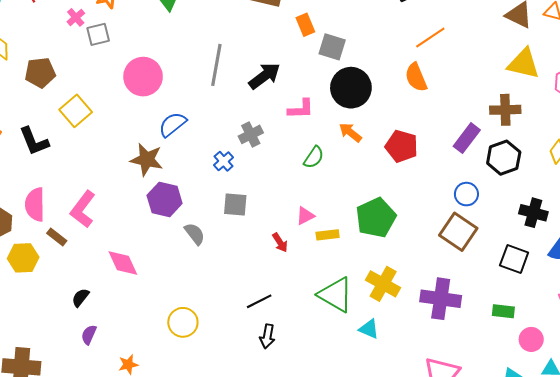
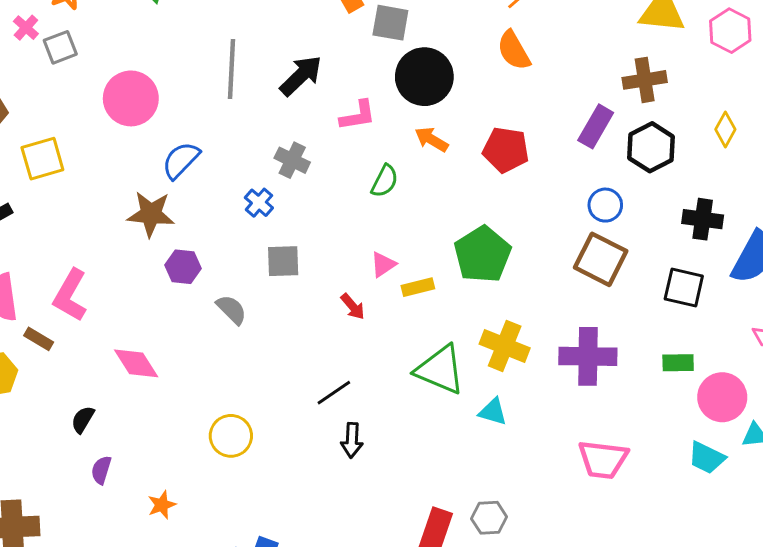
yellow square: (76, 111) -> (42, 159), turned 32
gray cross: (251, 134) -> (292, 160), turned -30
purple hexagon: (165, 199) -> (183, 267), size x0.7
pink circle: (531, 339) -> (722, 397), size x1.4

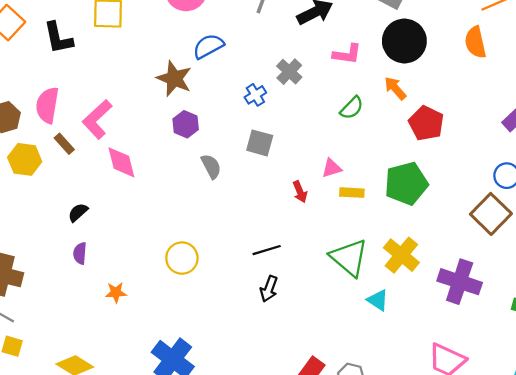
red pentagon: (506, 150) -> (426, 123), moved
pink diamond: (136, 363) -> (121, 162), moved
purple semicircle: (101, 470) -> (80, 253), turned -30

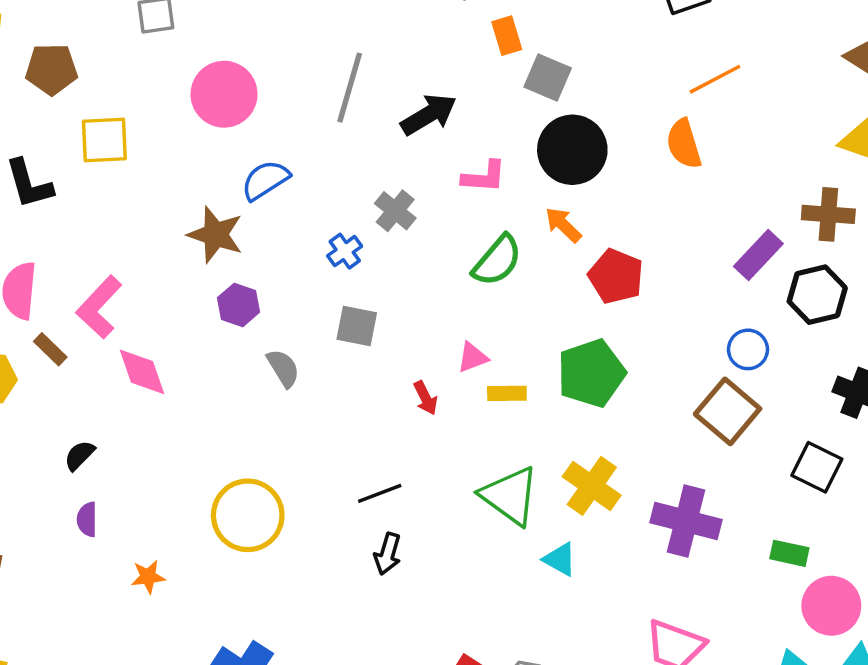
green semicircle: (352, 108) -> (497, 261), size x1.4
yellow circle: (182, 258) -> (248, 515), size x1.4

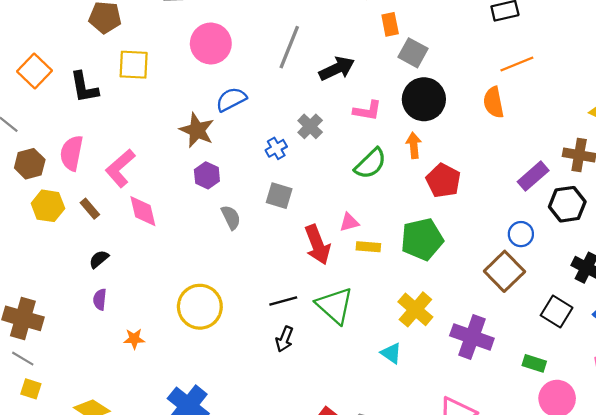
orange arrow: (563, 225) -> (414, 145), turned 35
brown rectangle: (50, 349) -> (90, 209), moved
red arrow: (425, 398) -> (317, 245), size x1.8
green triangle: (510, 496) -> (335, 305), moved

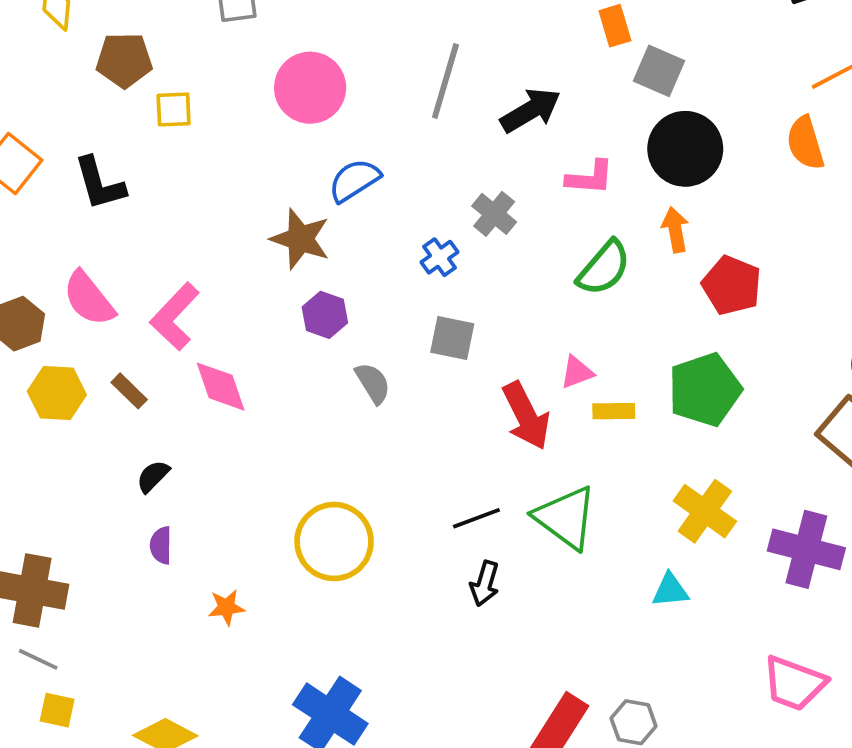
yellow square: (134, 65) -> (174, 109), moved, size x0.7
pink semicircle: (72, 153) -> (89, 299), turned -44
cyan triangle: (391, 353) -> (670, 590), turned -35

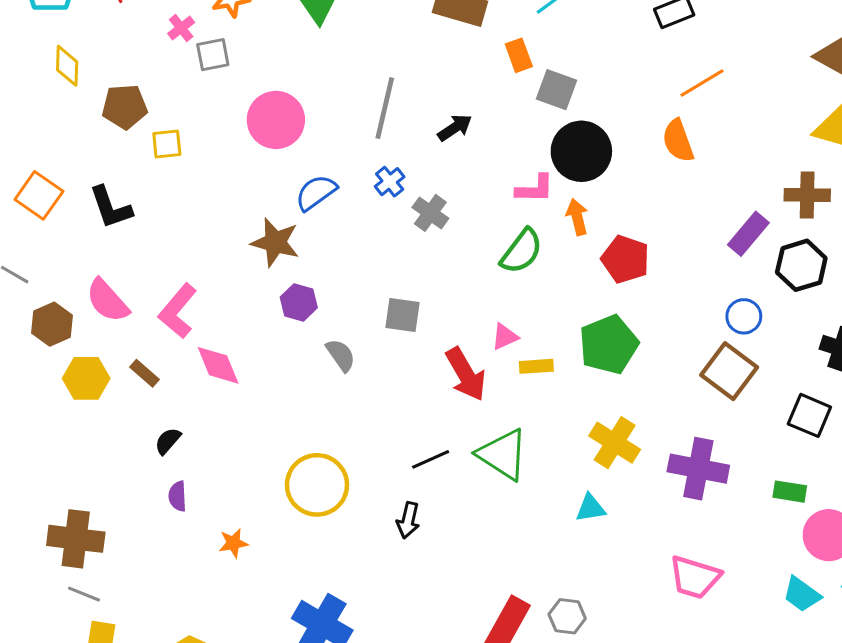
black arrow: (531, 110) -> (455, 128), size x0.7
pink L-shape: (590, 178) -> (535, 189), moved
blue cross: (440, 257) -> (390, 182), moved
black arrow: (485, 584) -> (408, 520), moved

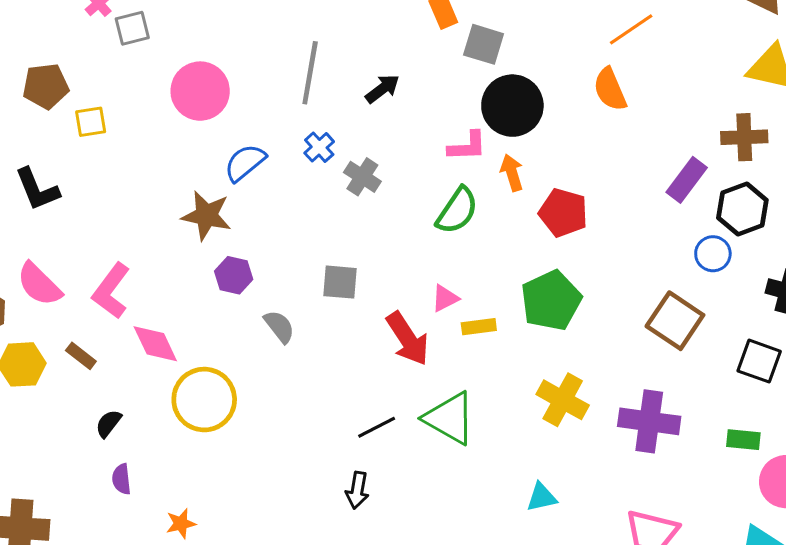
blue circle: (744, 316) -> (713, 254), moved
yellow circle: (317, 485) -> (204, 400), moved
cyan triangle: (591, 508) -> (541, 497), moved

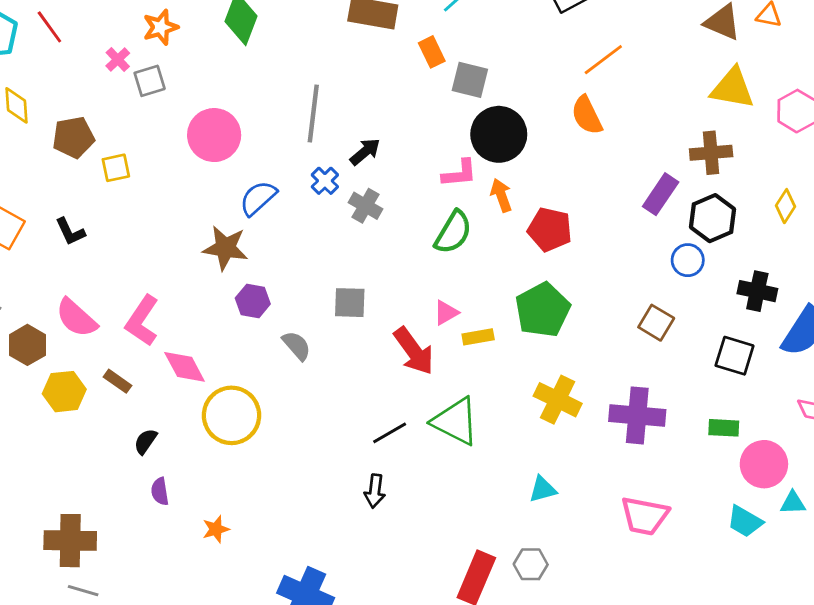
black arrow: (382, 89) -> (365, 152), moved
black L-shape: (37, 189) -> (70, 232), size x0.7
brown square: (675, 321) -> (656, 323), size x0.7

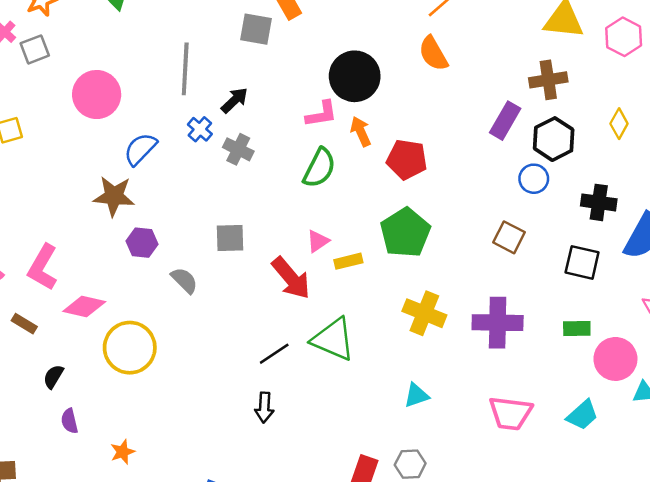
gray square: (470, 80) -> (256, 29), moved
pink diamond: (185, 367) -> (84, 306), turned -45
cyan trapezoid: (745, 521) -> (582, 415), moved, turned -68

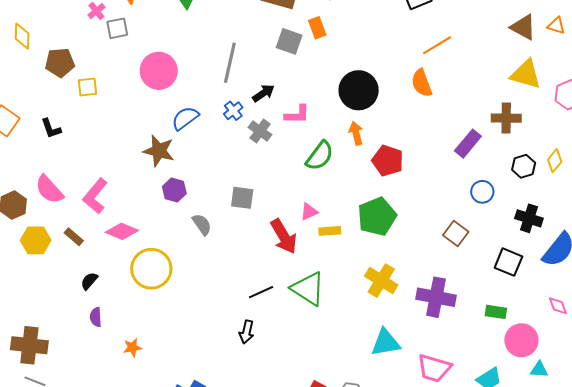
pink L-shape: (321, 114) -> (297, 115), moved
black hexagon: (554, 139) -> (524, 166), moved, size x0.7
cyan triangle: (416, 395) -> (385, 343), moved, size x1.5

